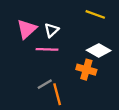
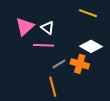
white triangle: (51, 30) -> (48, 28), turned -40
gray line: (45, 84) -> (59, 64), moved

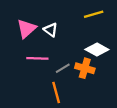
yellow line: (88, 13) -> (94, 14), turned -36
pink line: (43, 45) -> (37, 58), moved

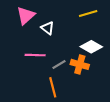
pink triangle: (26, 29) -> (26, 16), moved

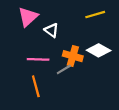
orange cross: (80, 64) -> (73, 56), moved
orange line: (53, 87) -> (36, 86), moved

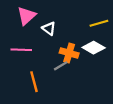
yellow line: (95, 15) -> (99, 23), moved
pink line: (38, 59) -> (21, 50), moved

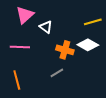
gray line: (61, 66) -> (57, 73), moved
orange line: (34, 82) -> (17, 80), moved

